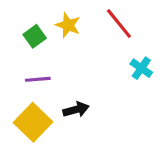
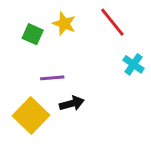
green square: (35, 36) -> (33, 34), turned -30
purple line: (38, 79) -> (52, 78), moved

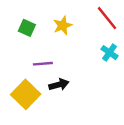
red line: (112, 22) -> (107, 18), moved
yellow star: (64, 24) -> (63, 25), moved, turned 30

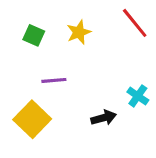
cyan cross: (109, 53) -> (138, 96), moved
black arrow: (59, 85) -> (104, 118), moved

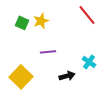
yellow star: (79, 32) -> (41, 21), moved
purple line: (54, 80) -> (48, 52), moved

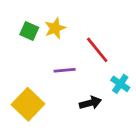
red line: (87, 15) -> (97, 50), moved

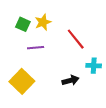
purple line: (65, 70) -> (36, 48), moved
cyan cross: (120, 84) -> (94, 66), turned -32

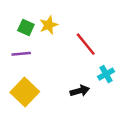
purple line: (36, 48) -> (21, 54), moved
cyan cross: (94, 66) -> (106, 74), turned -32

